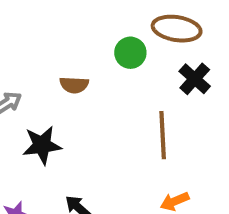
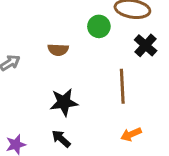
black star: (42, 145) -> (64, 102), moved

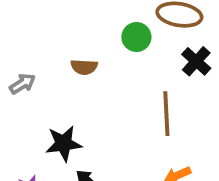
black star: (64, 102) -> (64, 144), moved

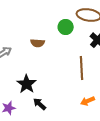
black star: (64, 144) -> (27, 84), turned -30

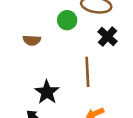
black star: (27, 84) -> (47, 92), moved

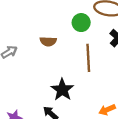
brown line: (87, 72) -> (88, 58), moved

